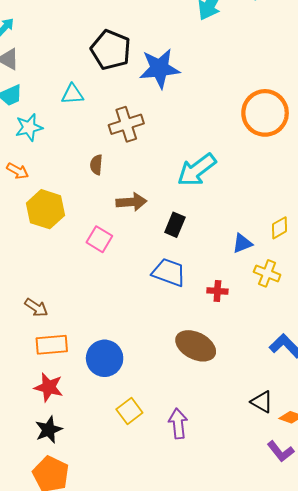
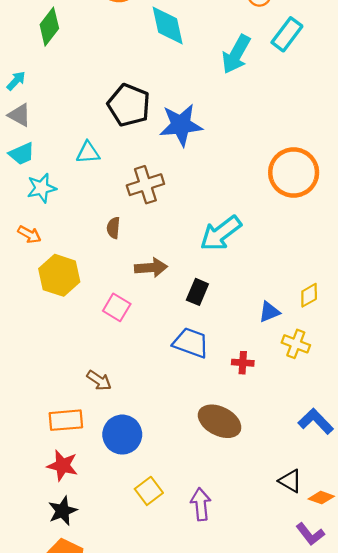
brown arrow: (36, 308) -> (99, 380), moved

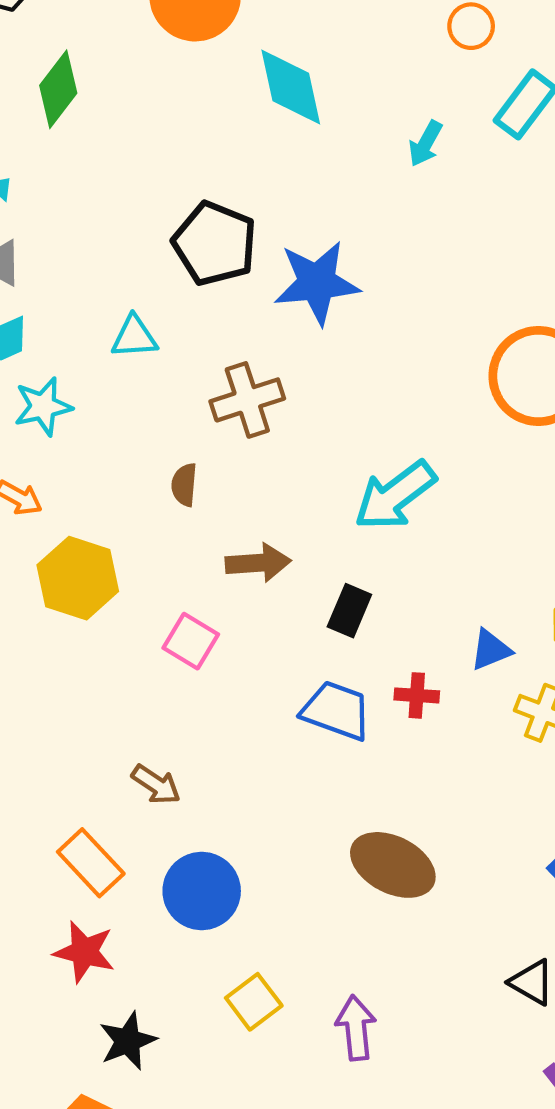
cyan arrow: (236, 54) -> (425, 144), size x0.6
red cross: (243, 363) -> (417, 695), moved
orange rectangle: (66, 420) -> (91, 863), turned 52
black star: (63, 511) -> (128, 1041), moved

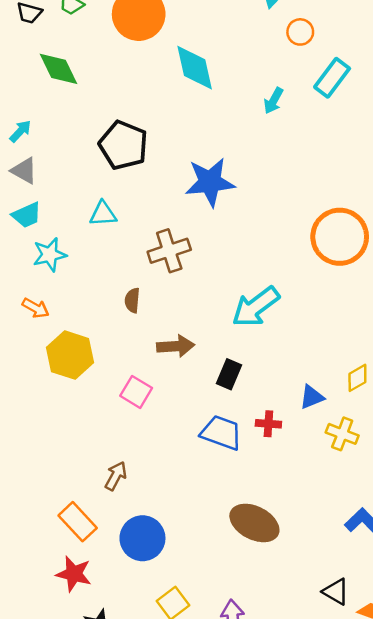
green diamond: (58, 89) -> (59, 69), turned -63
black pentagon: (215, 243) -> (123, 145), moved
brown arrow: (156, 785) -> (116, 476), turned -96

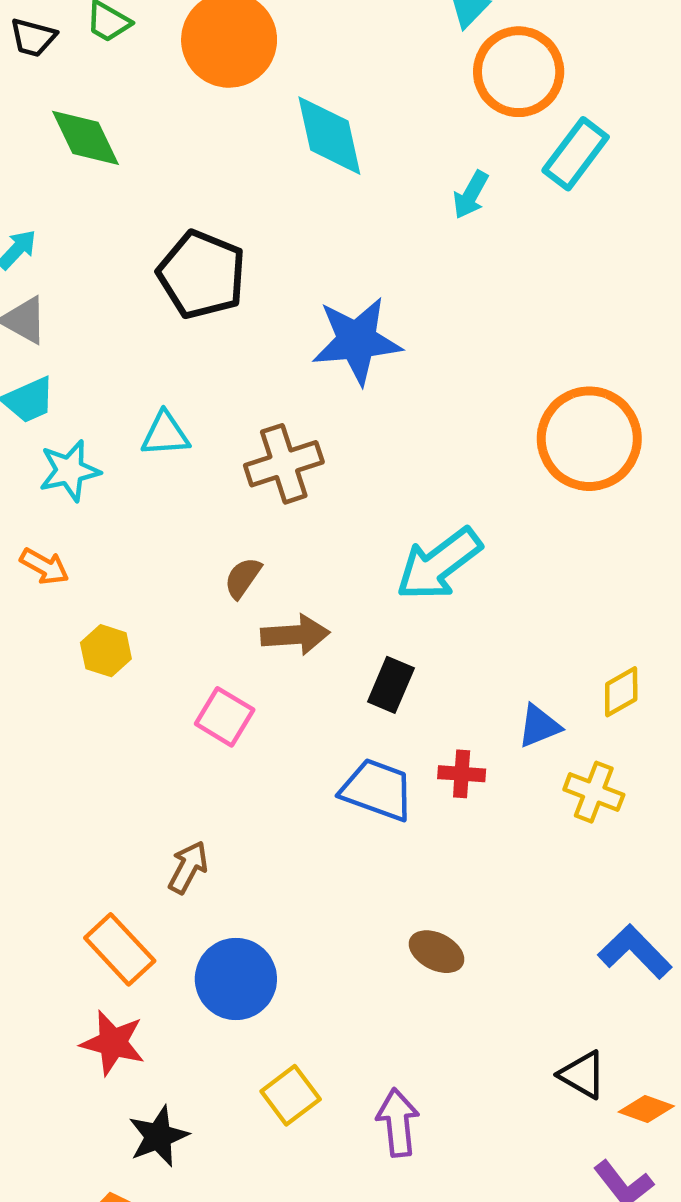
orange circle: (300, 32) -> (519, 72), size x1.8
cyan triangle: (103, 214) -> (165, 434), moved
brown semicircle: (132, 300) -> (243, 578), moved, turned 30
yellow hexagon: (70, 355) -> (106, 651), size x0.6
brown ellipse: (254, 523) -> (437, 952), size x0.6

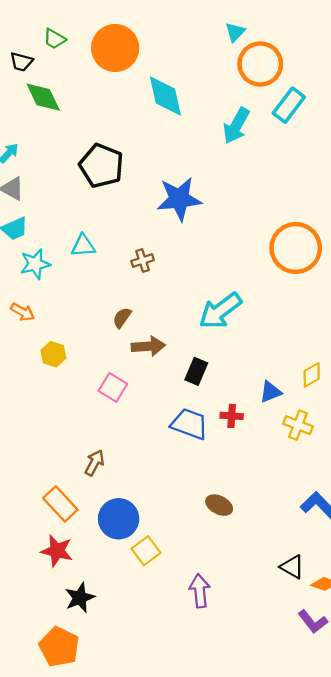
black trapezoid: (33, 38) -> (21, 62), moved
cyan arrow: (471, 195) -> (236, 126), size x1.5
brown cross: (284, 464) -> (143, 261), size x0.6
yellow square: (291, 1095) -> (146, 551), moved

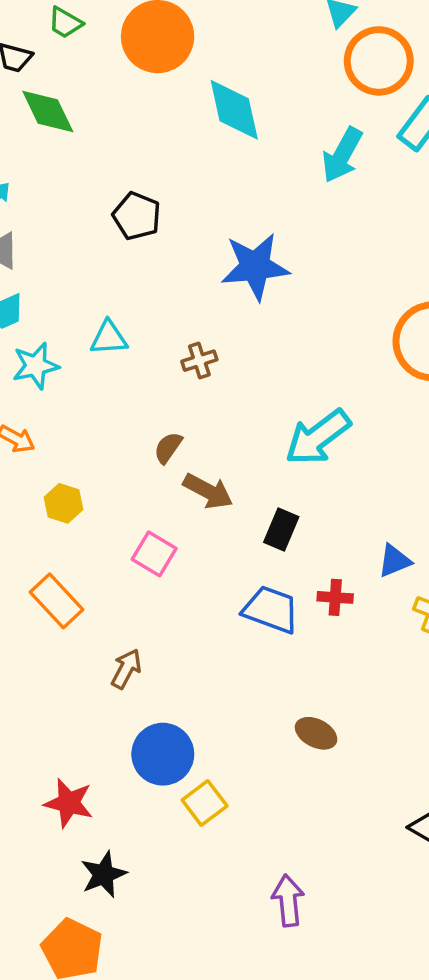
black pentagon: (101, 166) -> (137, 216), size x0.7
brown arrow: (148, 346) -> (208, 491), turned 32
orange rectangle: (60, 504) -> (57, 601), moved
purple arrow: (200, 591) -> (288, 900), moved

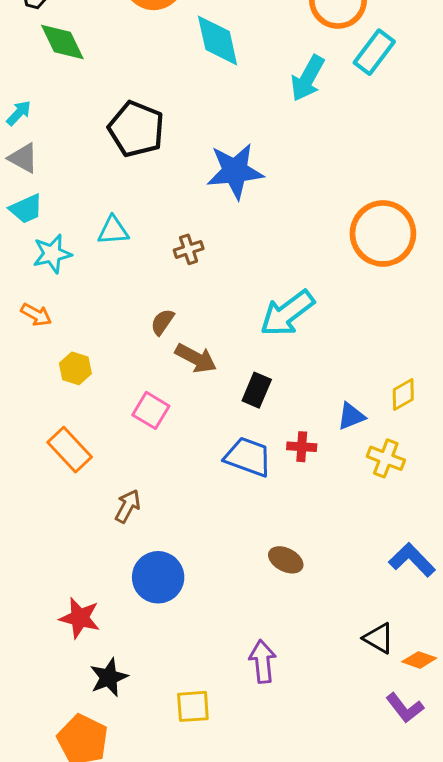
black pentagon: (137, 216) -> (136, 129), size x1.4
yellow square: (205, 803) -> (193, 706), moved, turned 33
purple arrow: (288, 900) -> (263, 661), moved

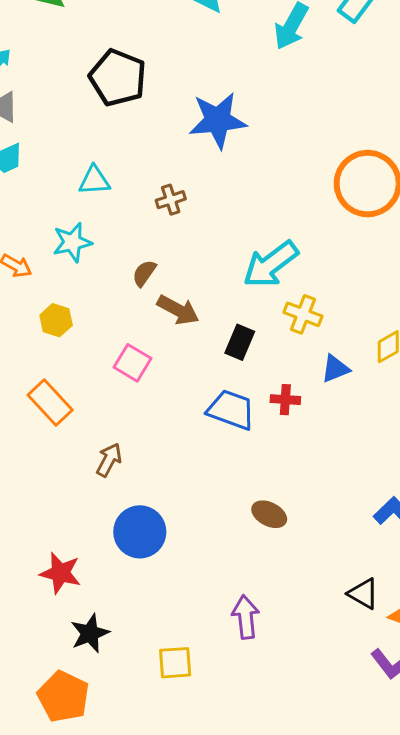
cyan star: (52, 254) -> (72, 242), moved
yellow cross: (386, 458) -> (303, 314), moved

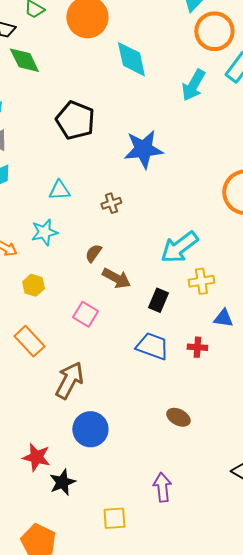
yellow cross: (303, 314) -> (201, 281), turned -30
blue triangle: (335, 369) -> (223, 318), turned 30
red cross: (285, 400) -> (197, 347), moved
brown arrow: (109, 460) -> (69, 380), size x1.6
black star: (90, 633) -> (62, 482), moved

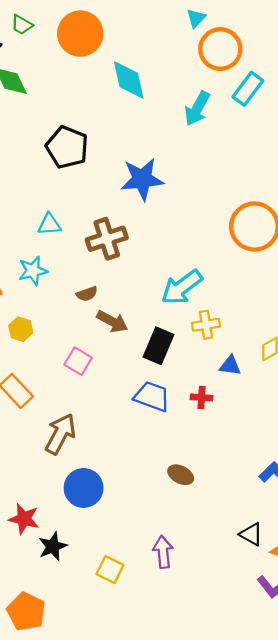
brown cross: (111, 203) -> (107, 239), size x1.8
brown semicircle: (93, 253) -> (87, 294), turned -144
black rectangle: (158, 300) -> (159, 346), size x1.4
yellow square: (114, 518) -> (110, 570), moved, turned 30

